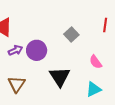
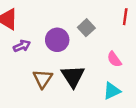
purple circle: (37, 50) -> (57, 40), moved
brown triangle: (17, 84) -> (43, 79), moved

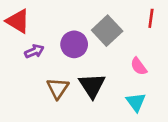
gray square: (86, 28) -> (107, 31), size x1.5
cyan triangle: (112, 91) -> (136, 102), turned -42

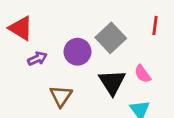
black triangle: (92, 86) -> (112, 82), moved

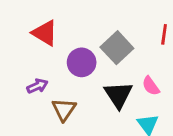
red triangle: (21, 28) -> (45, 33), moved
purple arrow: (37, 59) -> (37, 86), moved

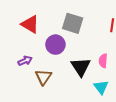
gray square: (117, 48) -> (73, 23), moved, turned -30
pink semicircle: (151, 86) -> (103, 61), turned 40

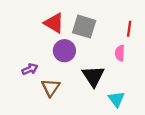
red triangle: (30, 24) -> (54, 23), moved
pink semicircle: (103, 61) -> (120, 53), moved

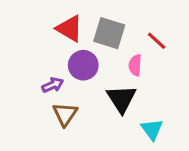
red line: (129, 29) -> (157, 41), moved, turned -56
pink semicircle: (120, 53) -> (135, 65), moved
purple arrow: (30, 69) -> (53, 85), moved

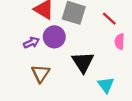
pink semicircle: (135, 65) -> (120, 41), moved
purple arrow: (53, 85) -> (31, 43), moved

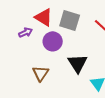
purple arrow: (31, 43) -> (26, 32), moved

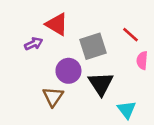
gray square: (70, 20) -> (93, 46), moved, turned -35
purple circle: (53, 41) -> (68, 71), moved

